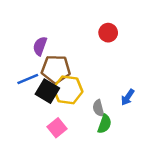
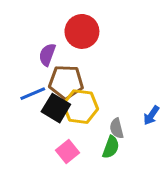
red circle: (108, 33) -> (82, 31), moved, size x1.5
green semicircle: (105, 124) -> (111, 147), moved

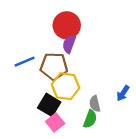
purple semicircle: (47, 55) -> (69, 44), moved
blue line: (33, 94) -> (25, 62), moved
black square: (56, 108) -> (49, 105), moved

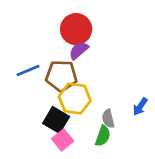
purple semicircle: (69, 44) -> (79, 50), turned 30

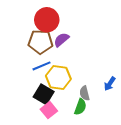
red circle: (76, 29) -> (47, 20), moved
blue line: (28, 71) -> (42, 66), moved
brown pentagon: (61, 76) -> (40, 42), moved

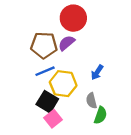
red circle: (47, 20) -> (73, 18), moved
blue arrow: (110, 84) -> (97, 72), moved
green semicircle: (80, 107) -> (100, 115), moved

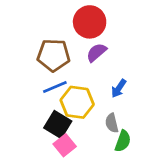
purple semicircle: (67, 43) -> (97, 52), moved

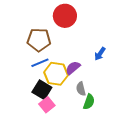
purple semicircle: (97, 52) -> (73, 68), moved
blue arrow: (119, 88) -> (100, 54), moved

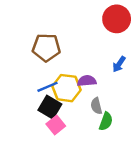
red circle: (65, 16) -> (117, 19), moved
blue line: (40, 63) -> (47, 87), moved
purple semicircle: (73, 68) -> (87, 81), turned 35

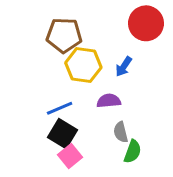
brown pentagon: (46, 47) -> (64, 35), moved
blue arrow: (119, 64) -> (124, 67), moved
yellow hexagon: (67, 88) -> (83, 65), moved

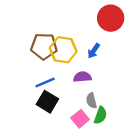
brown pentagon: (64, 35) -> (44, 46), moved
pink square: (70, 156) -> (80, 119), moved

